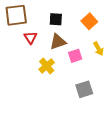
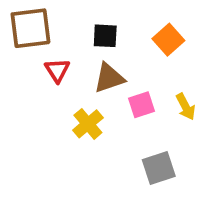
yellow arrow: (98, 49) -> (186, 107), moved

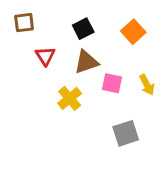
brown square: (30, 28) -> (24, 23), size x0.6
black square: (105, 36) -> (83, 29), turned -30
pink square: (142, 105) -> (112, 83), turned 30

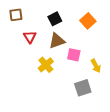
yellow arrow: (147, 85) -> (96, 66), moved

